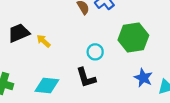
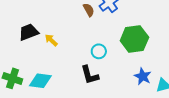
cyan diamond: (47, 85) -> (40, 81), moved

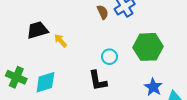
cyan diamond: (40, 81) -> (45, 82), turned -30

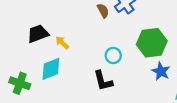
cyan diamond: (45, 82) -> (51, 69), moved
blue star: (153, 87) -> (161, 71), moved

